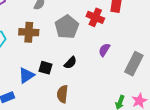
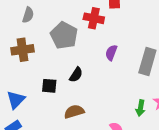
blue triangle: (26, 75) -> (16, 100), moved
brown semicircle: (62, 94) -> (74, 112), turned 78

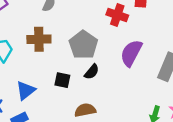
gray pentagon: (64, 35) -> (83, 45), moved
purple semicircle: (111, 53) -> (131, 53), size x1.6

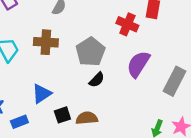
black square: (62, 80) -> (62, 115), moved, turned -35
blue triangle: (26, 91) -> (42, 94), moved

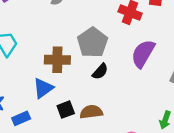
brown cross: (46, 42) -> (57, 60), moved

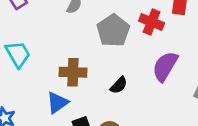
gray pentagon: (92, 42) -> (113, 31), moved

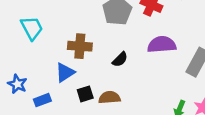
purple semicircle: (165, 66) -> (162, 45), turned 52

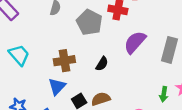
purple semicircle: (162, 45) -> (135, 42), turned -30

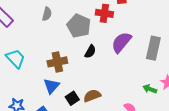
black semicircle: (102, 64) -> (90, 52), moved
green arrow: (164, 94) -> (150, 89), turned 104

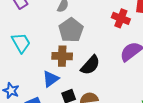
gray pentagon: (79, 26) -> (71, 30), moved
black semicircle: (90, 52) -> (90, 65), moved, size x1.5

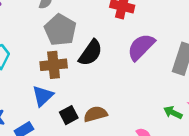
black semicircle: (90, 65) -> (91, 53), moved

